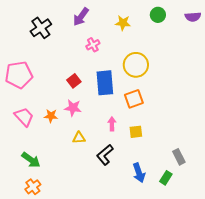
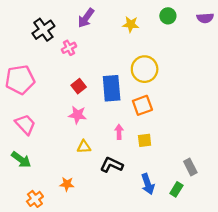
pink cross: (93, 45) -> (69, 48), moved
orange star: (51, 116) -> (67, 184), moved
black L-shape: (105, 155) -> (112, 165), turned 65
green arrow: (31, 160) -> (21, 160), moved

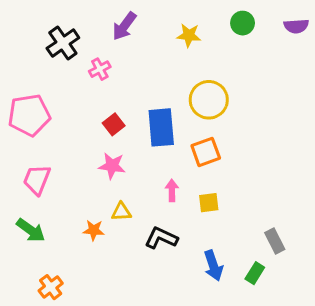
pink trapezoid: (25, 124) -> (37, 180), turned -115
orange star: (67, 184) -> (94, 230), moved

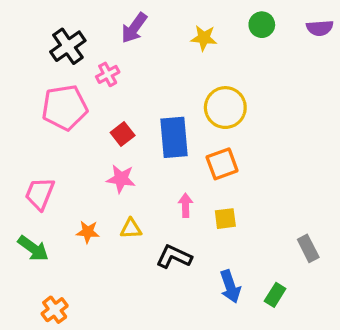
pink pentagon: (29, 115) -> (65, 108), moved
orange star: (94, 230) -> (88, 232), moved
gray rectangle: (275, 241) -> (308, 248), moved

